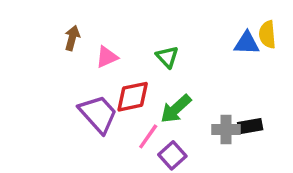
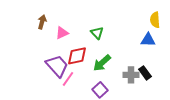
blue triangle: (247, 43) -> (148, 40), moved
black rectangle: (250, 126) -> (145, 73), turned 64
pink line: (148, 136) -> (68, 79), moved

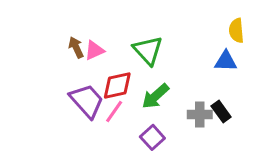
brown arrow: (42, 22) -> (76, 47), moved, turned -40
green triangle: (97, 33) -> (148, 50), size x1.5
pink line: (68, 79) -> (114, 111), moved

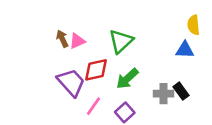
green triangle: (148, 50) -> (121, 41), turned 30
pink line: (114, 111) -> (94, 106), moved

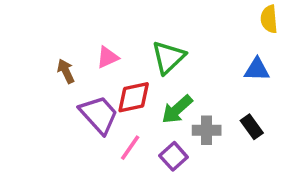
yellow semicircle: (193, 25) -> (269, 19), moved
brown arrow: (62, 39) -> (66, 71), moved
gray cross: (163, 94) -> (207, 130), moved

